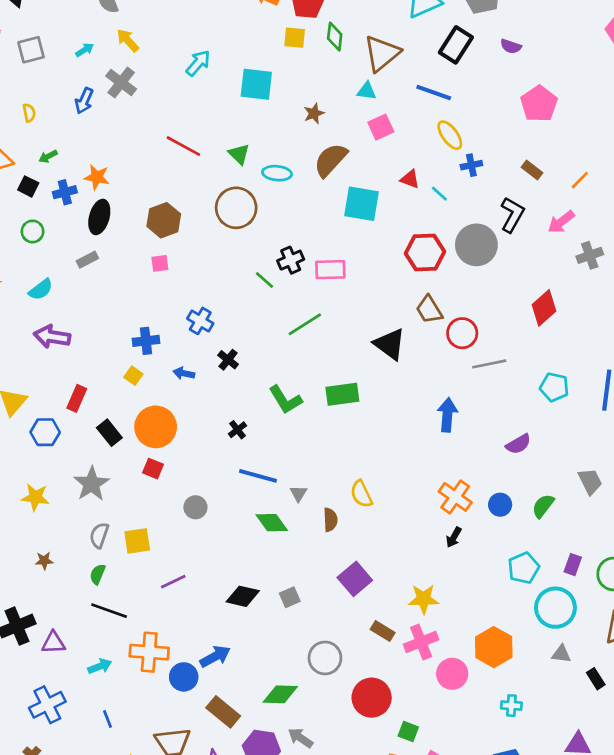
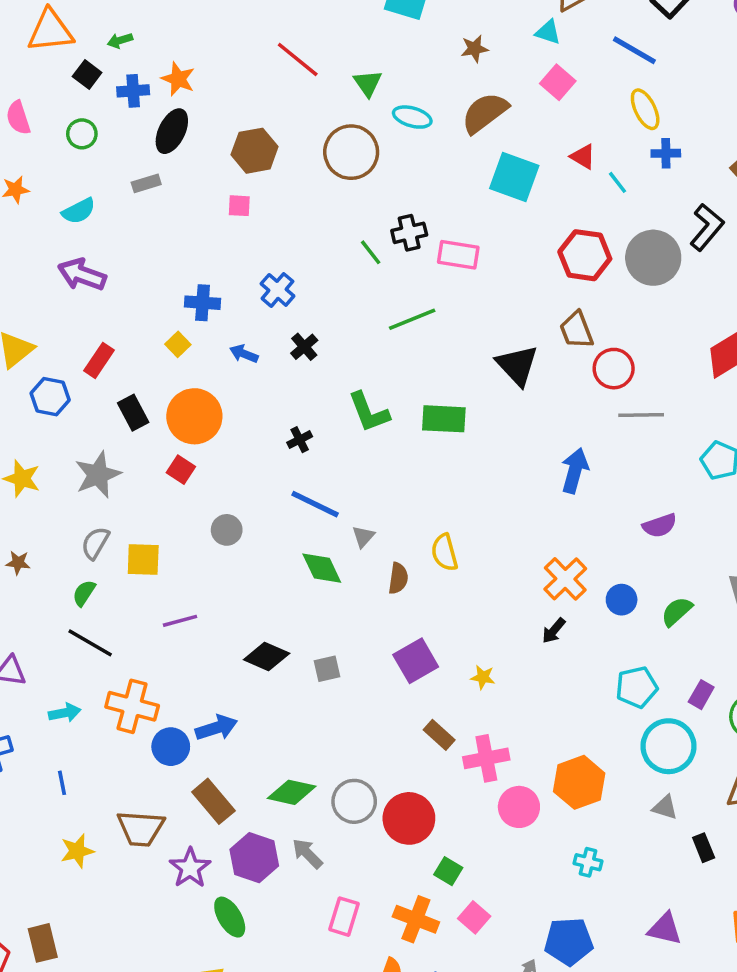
pink square: (381, 127) -> (558, 82), turned -35
yellow star: (424, 599) -> (483, 677), moved, size x0.6
gray circle: (325, 658) -> (354, 801), moved

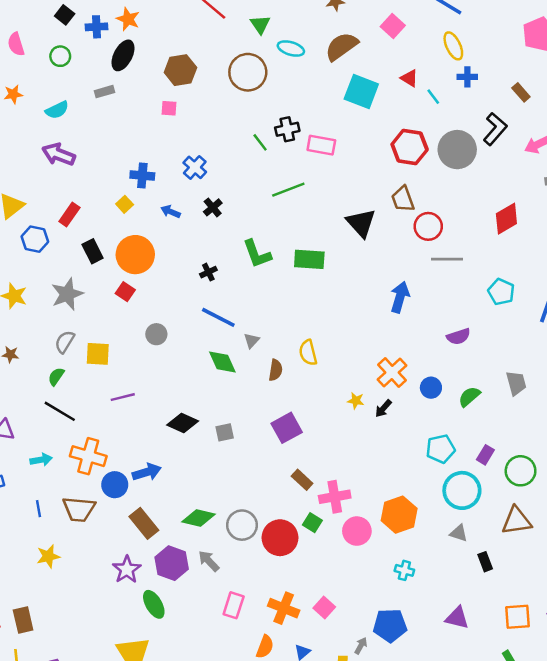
yellow star: (483, 677) -> (356, 401), moved
brown trapezoid: (141, 828) -> (79, 509), moved
green square: (448, 871) -> (312, 523), moved

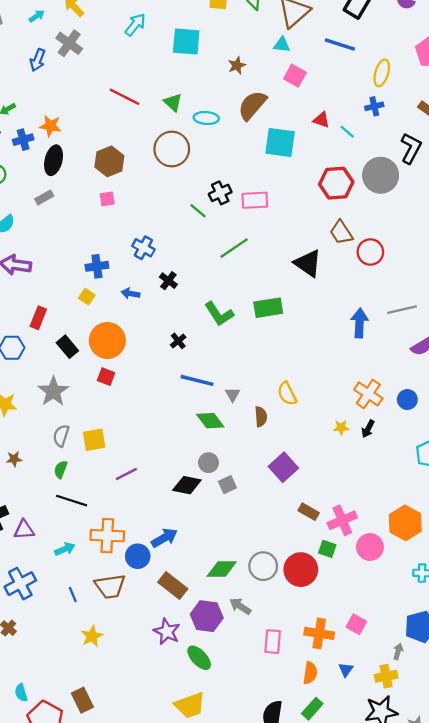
yellow ellipse: (453, 46) -> (382, 73), moved, turned 55
gray line: (447, 259) -> (402, 310), moved
gray circle: (156, 334) -> (208, 463), moved

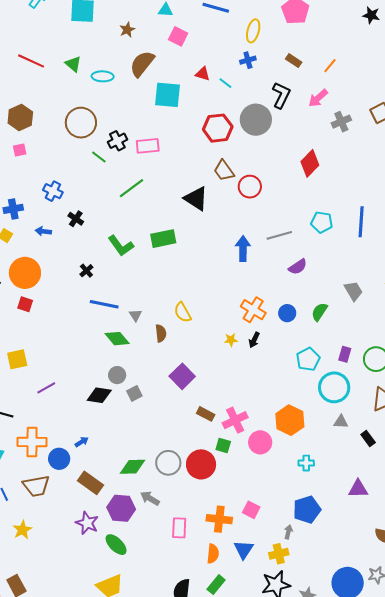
brown circle: (172, 149) -> (81, 123), moved
blue arrow: (164, 538) -> (82, 442), size x0.6
blue triangle: (346, 670) -> (244, 550), size x1.5

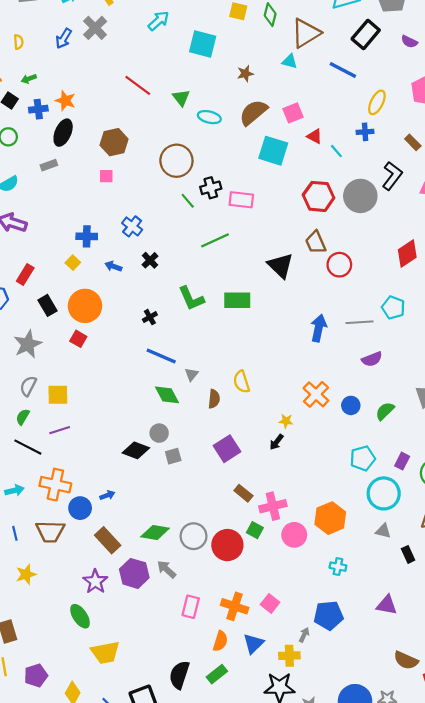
pink square: (178, 36) -> (293, 113), moved, turned 30
cyan pentagon: (322, 222) -> (393, 308), moved
black arrow: (254, 340) -> (277, 442), moved
purple line: (46, 388) -> (60, 430), moved
green ellipse: (116, 545) -> (80, 616), moved

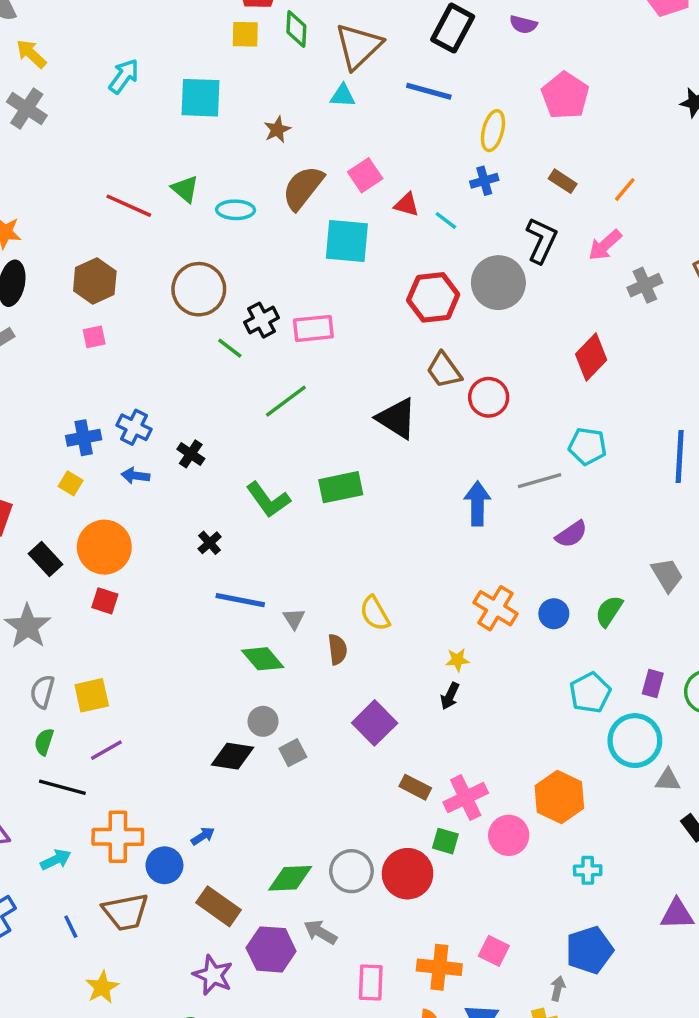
red line: (138, 85) -> (129, 206), moved
blue cross: (132, 226) -> (134, 427), moved
gray triangle: (383, 531) -> (668, 780), moved

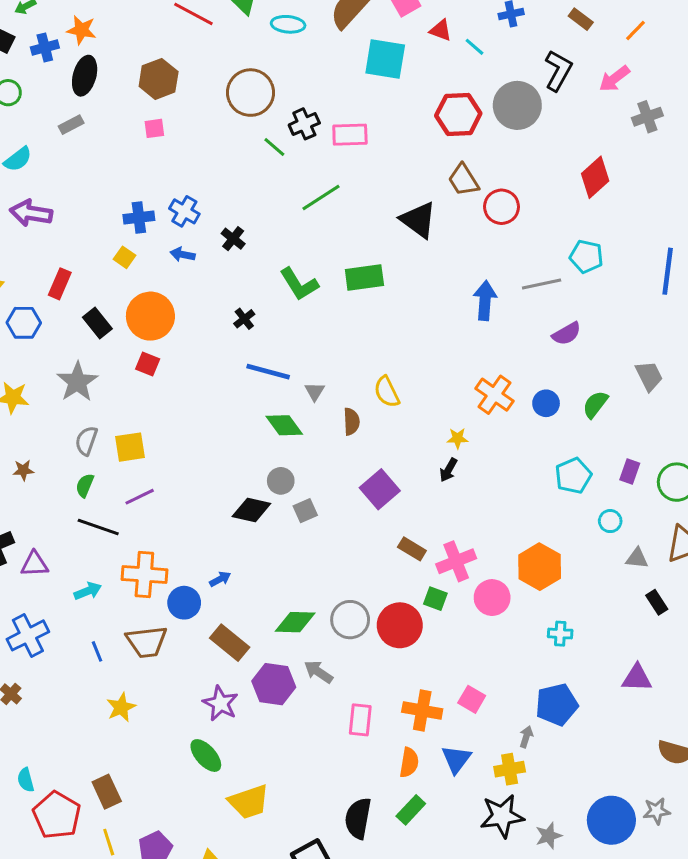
cyan circle: (635, 741) -> (610, 521), size x0.5

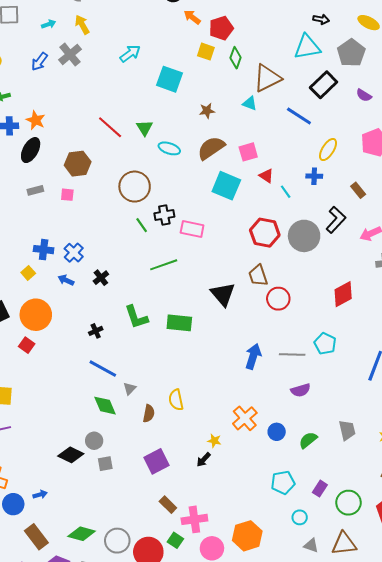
gray rectangle: (71, 125) -> (35, 190), moved

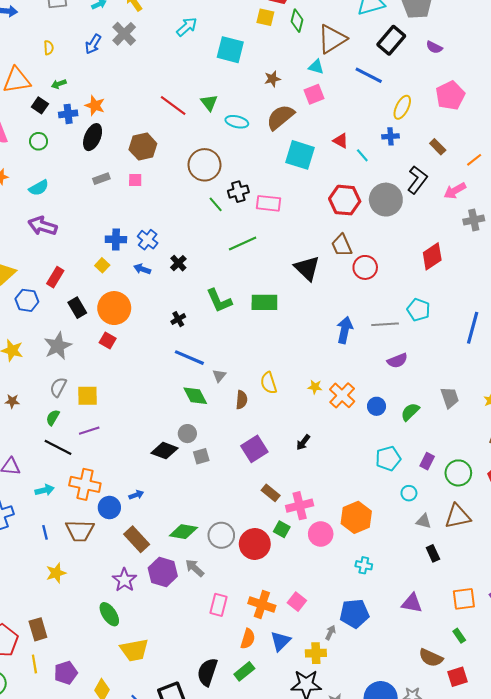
pink square: (248, 152) -> (314, 94), moved
yellow star: (214, 441) -> (315, 387), moved

